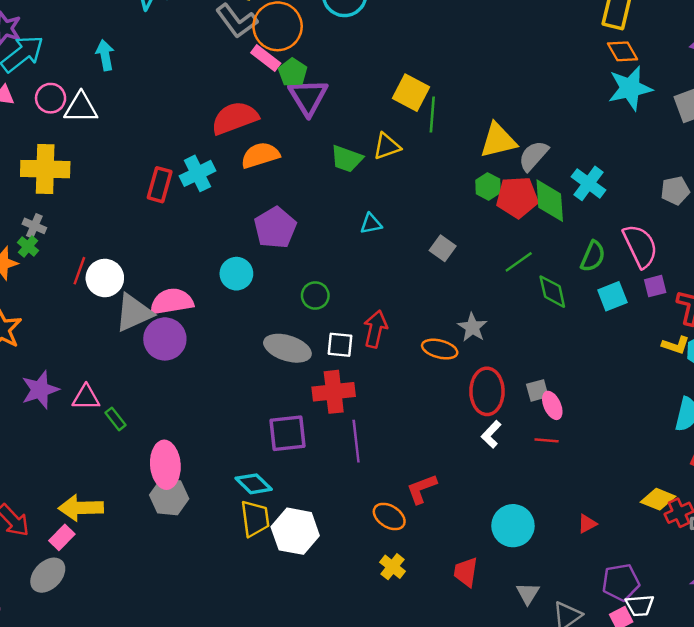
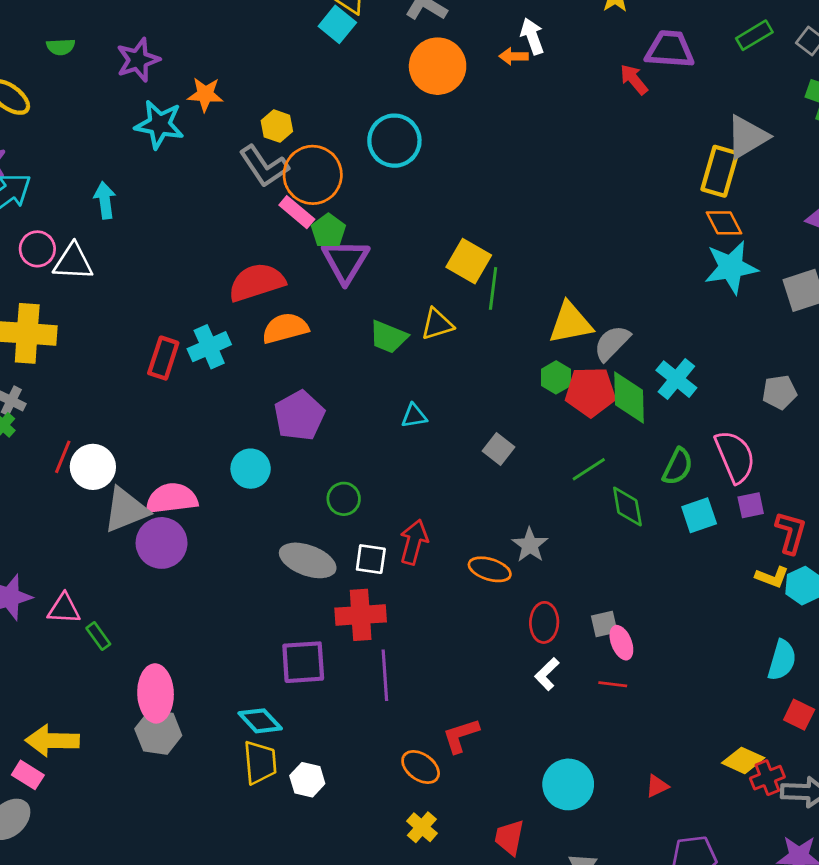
red ellipse: (487, 391) -> (544, 622), size x0.7
white hexagon: (295, 531) -> (307, 780), size x0.6
pink rectangle: (62, 537) -> (28, 775), turned 75

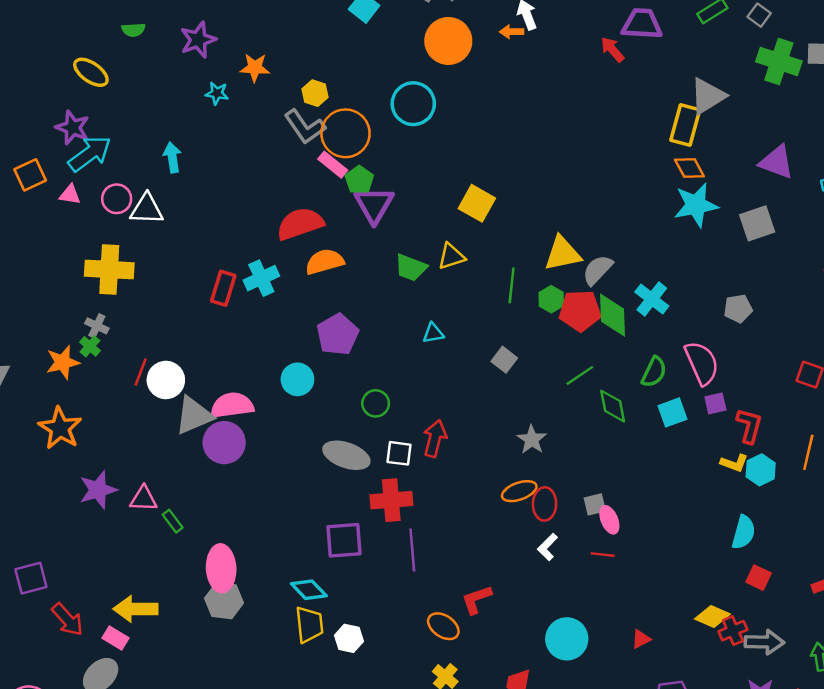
cyan star: (159, 124) -> (217, 93), size x0.6
green line: (493, 288) -> (512, 285), moved
orange ellipse: (490, 569) -> (519, 491), moved, turned -36

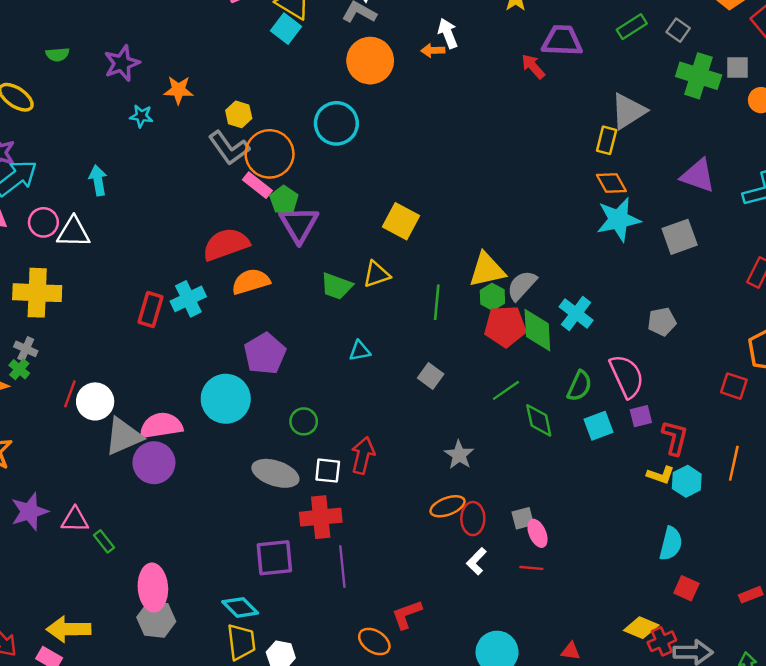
yellow rectangle: (685, 125) -> (607, 140), size x0.7
green hexagon: (551, 299) -> (492, 297), moved
cyan circle: (297, 379) -> (226, 399), size x1.5
red triangle: (641, 639) -> (571, 651), turned 36

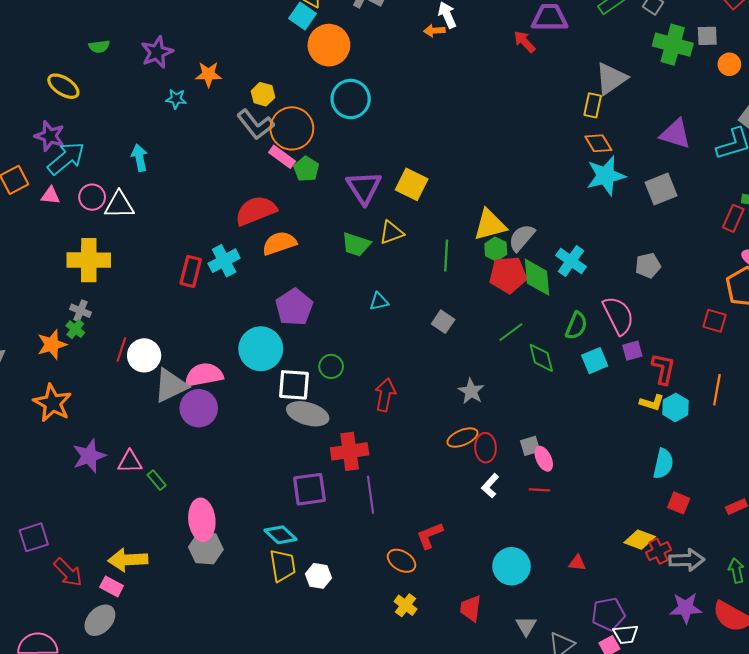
orange circle: (370, 61) -> (329, 45), moved
purple triangle: (299, 224) -> (364, 188), moved
white square: (328, 471) -> (294, 385), moved, size x1.4

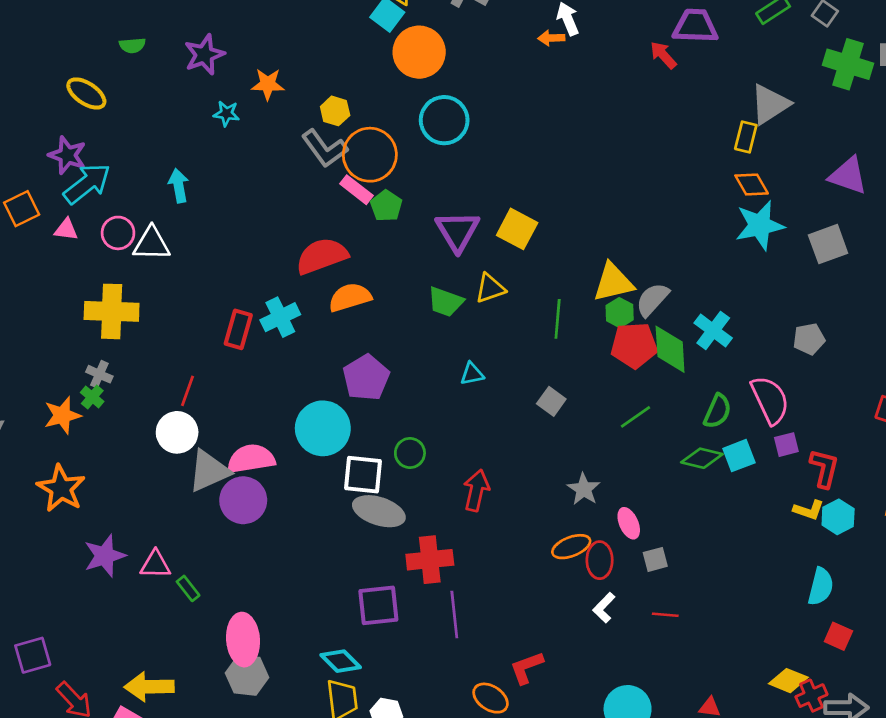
red line: (121, 349) -> (187, 391), moved
green diamond: (541, 358) -> (702, 458), moved, turned -64
pink ellipse: (544, 459) -> (629, 523), moved

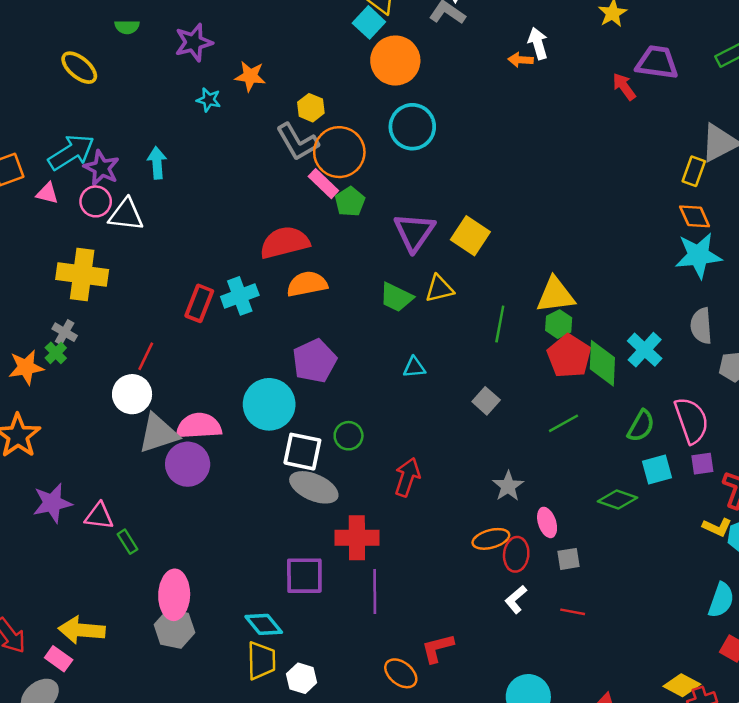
purple star: (67, 155) -> (102, 168), moved
gray semicircle: (652, 300) -> (701, 326), moved, turned -52
red pentagon: (634, 345) -> (569, 356), turned 30
green diamond: (702, 458) -> (617, 499), moved

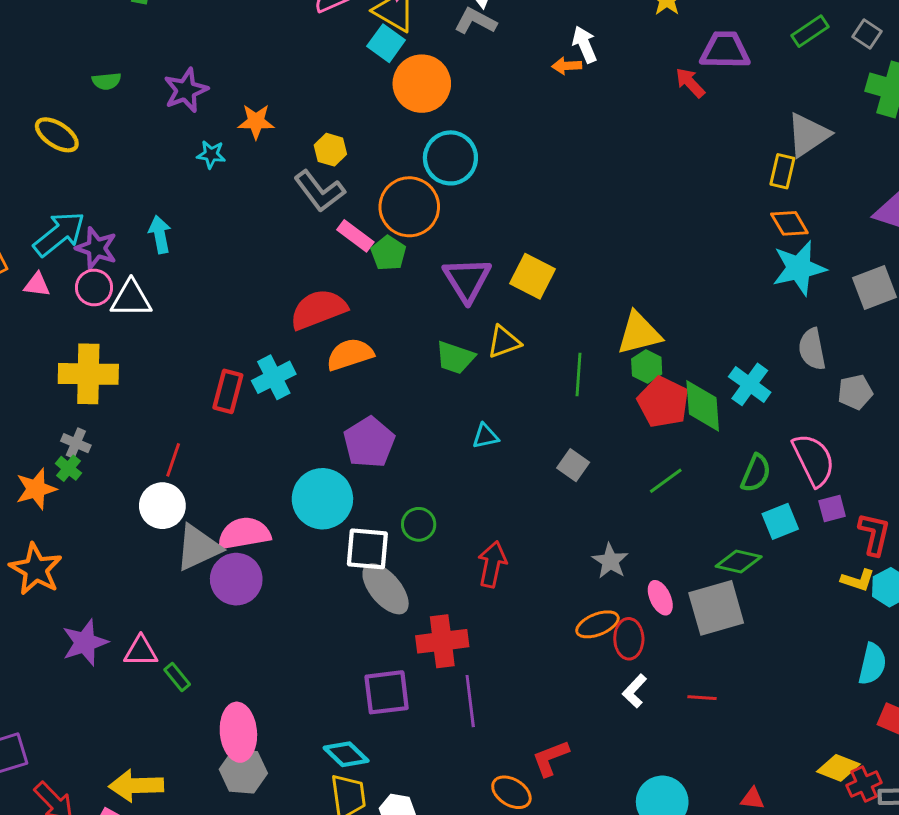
orange circle: (339, 152) -> (409, 207), moved
gray ellipse: (314, 487) -> (386, 589), turned 33
gray square: (568, 559) -> (716, 608), moved, size x2.0

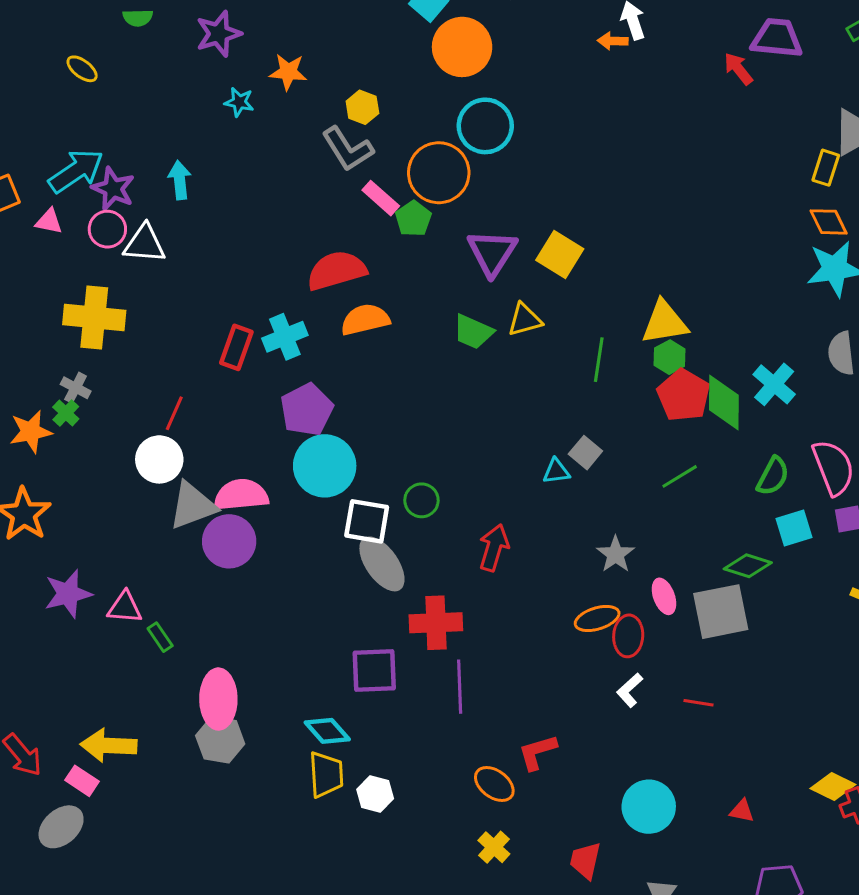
yellow ellipse: (57, 135) -> (82, 69), size x0.7
cyan triangle: (485, 436) -> (556, 471), moved
purple pentagon: (369, 442) -> (307, 410), moved

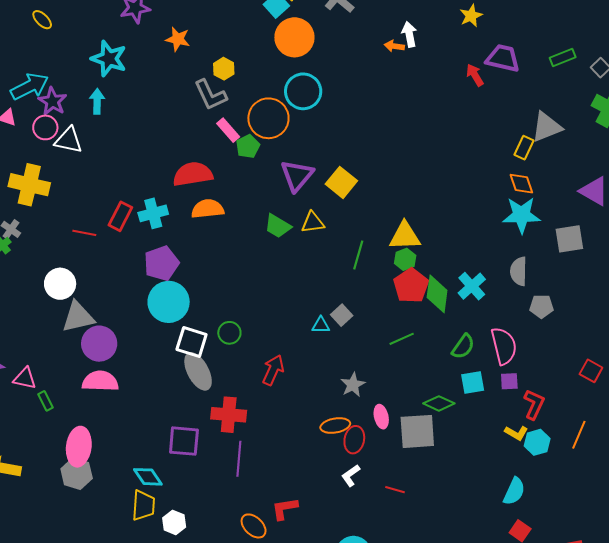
cyan star: (239, 102) -> (109, 59), moved, size x1.8
red line: (174, 413) -> (84, 233), moved, turned 70
pink semicircle: (241, 495) -> (100, 381), moved

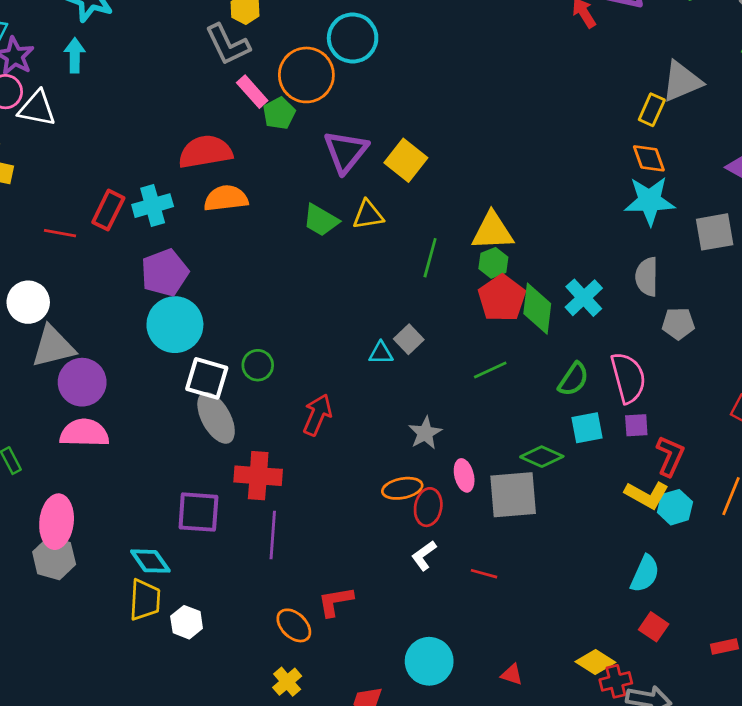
yellow L-shape: (516, 433) -> (647, 495), size x1.4

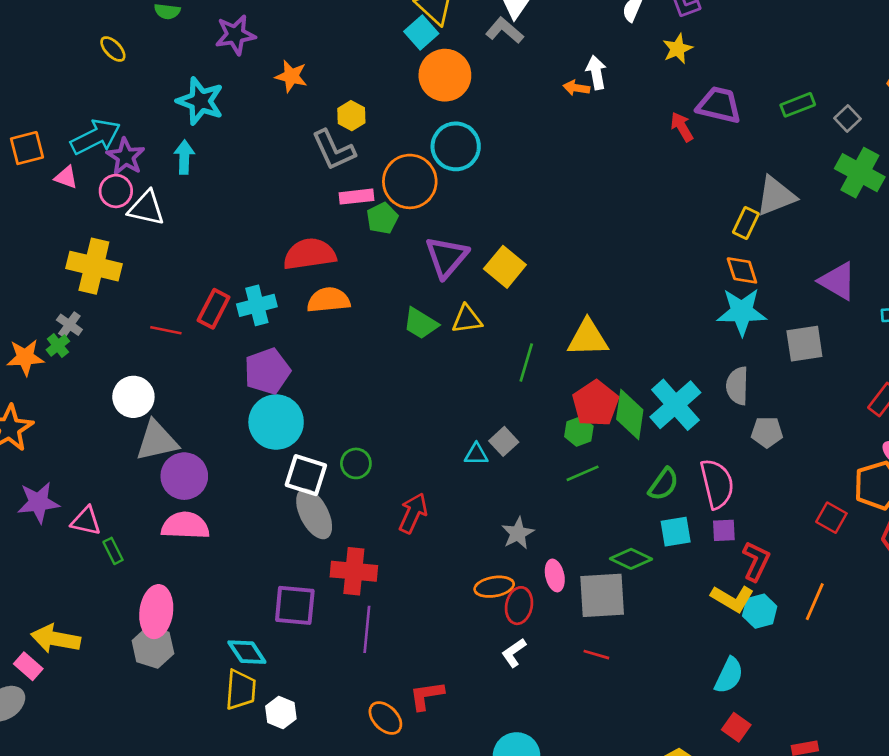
pink rectangle: (252, 92) -> (357, 197), turned -56
green hexagon: (493, 263) -> (579, 431), moved
cyan cross: (584, 298) -> (675, 405), size x1.4
red line: (484, 574) -> (596, 655), moved

